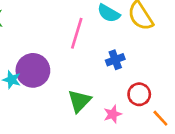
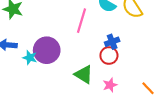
red circle: (139, 94) -> (109, 55), moved
green triangle: (79, 101) -> (84, 74), turned -42

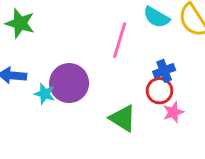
pink star: (110, 85) -> (173, 112), moved

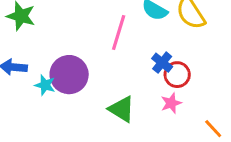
blue cross: (164, 71) -> (162, 63), turned -30
red circle: (159, 91) -> (177, 75), moved

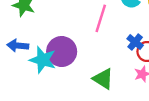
cyan star: (45, 85) -> (43, 60), size x1.6

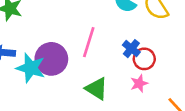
pink line: (101, 18) -> (89, 42), moved

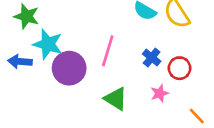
red circle: (144, 59) -> (180, 68), moved
cyan star: (31, 68) -> (48, 44), moved

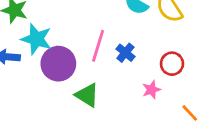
blue cross: (152, 58) -> (125, 53), moved
green triangle: (116, 99) -> (87, 95), moved

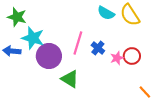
pink star: (151, 90) -> (117, 58), moved

